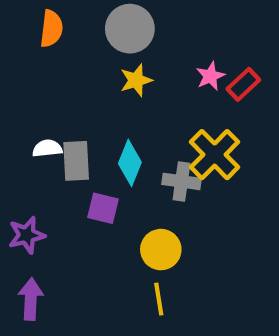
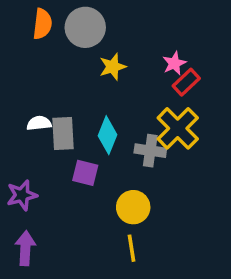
gray circle: (130, 29) -> (85, 27), moved
red rectangle: (243, 84) -> (186, 82), moved

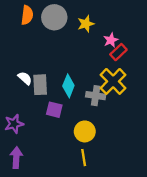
yellow star: (113, 67) -> (86, 24), moved
white semicircle: (39, 123) -> (25, 78), turned 48

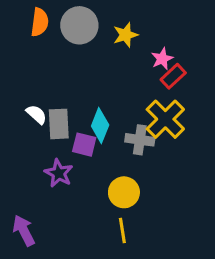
purple square: (54, 110) -> (84, 145), moved
purple star: (14, 124) -> (59, 173), moved, turned -30
purple arrow: (16, 158) -> (24, 230), turned -30

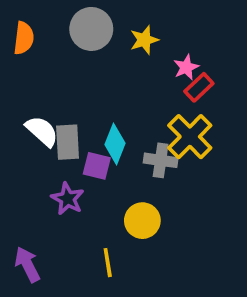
orange semicircle: (40, 22) -> (24, 38), moved
white semicircle: (36, 114) -> (42, 131), size x1.4
yellow line: (122, 230) -> (108, 263), moved

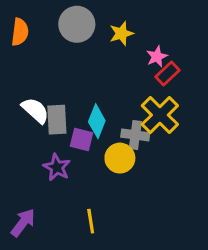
yellow circle: (142, 221) -> (120, 158), moved
purple arrow: (27, 264) -> (23, 223), turned 64

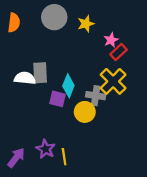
white semicircle: (35, 110) -> (25, 78), turned -36
gray rectangle: (57, 120) -> (40, 73), moved
purple star: (57, 167) -> (46, 149), moved

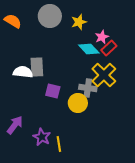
orange semicircle: (14, 23) -> (13, 21), turned -66
cyan diamond: (68, 86) -> (89, 49), moved, turned -65
purple arrow: (16, 158) -> (15, 125), moved

